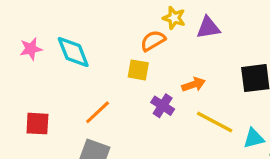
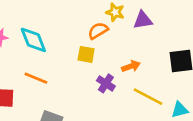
orange line: (98, 112) -> (36, 78), moved, turned 65

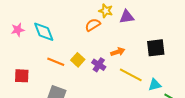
yellow square: (86, 54) -> (78, 60), moved, turned 32
orange line: (36, 78) -> (56, 62), moved

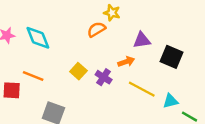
purple triangle: (127, 17) -> (142, 40), moved
black square: (156, 48) -> (172, 57), turned 30
orange line: (56, 62) -> (33, 76), moved

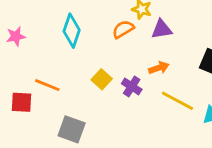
cyan diamond: (38, 38) -> (72, 31), moved, turned 40
purple triangle: (142, 40) -> (162, 29), moved

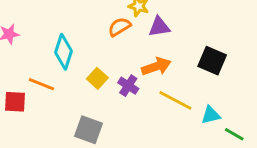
cyan diamond: (72, 31) -> (64, 52), moved
orange arrow: (159, 68) -> (156, 66), size x1.4
gray square: (72, 129) -> (89, 130), moved

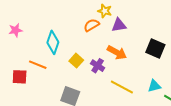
orange arrow: (156, 66) -> (117, 52), turned 48
yellow line: (175, 100) -> (122, 87), moved

